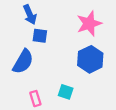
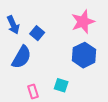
blue arrow: (30, 15) -> (13, 25), moved
blue square: (40, 36) -> (37, 33), turned 32

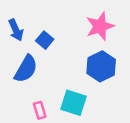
cyan square: (61, 85) -> (74, 103), size x1.5

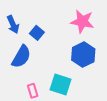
pink star: (100, 26) -> (82, 21), turned 30

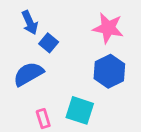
blue arrow: (13, 25) -> (30, 23), moved
blue semicircle: (21, 57) -> (28, 74), turned -150

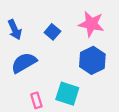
blue arrow: (30, 23) -> (15, 30), moved
blue square: (49, 43) -> (52, 32), moved

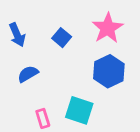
pink star: (91, 24) -> (108, 28), turned 30
blue semicircle: (24, 63) -> (28, 74), size x0.7

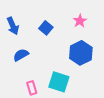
pink star: (108, 28) -> (80, 21), size x0.6

